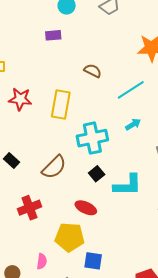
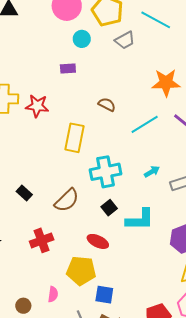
red star: (20, 99) -> (37, 106), moved
cyan arrow: (133, 124) -> (152, 172), moved

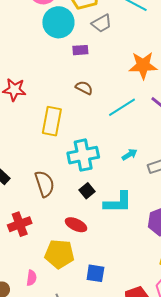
cyan circle: (82, 39) -> (58, 22), size x1.8
purple rectangle: (68, 68) -> (80, 50), moved
brown semicircle: (67, 200) -> (45, 184), turned -64
blue square: (104, 295) -> (95, 273), moved

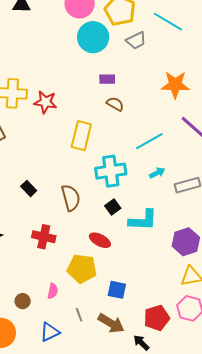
purple rectangle: (80, 50) -> (107, 79), moved
cyan line: (122, 107) -> (149, 141), moved
red cross: (20, 224) -> (44, 237), turned 30

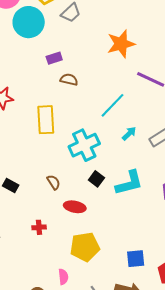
brown semicircle: (71, 198) -> (54, 182), size x0.6
red cross: (44, 237) -> (39, 227), size x0.6
red ellipse: (100, 240) -> (75, 207), moved
blue square: (117, 290) -> (136, 259), moved

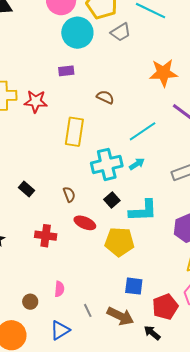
purple rectangle: (54, 58) -> (66, 71), moved
cyan arrow: (129, 133) -> (137, 164), moved
red cross: (39, 227) -> (46, 236), size x1.5
yellow pentagon: (85, 247) -> (119, 242), moved

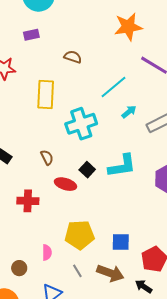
cyan arrow: (137, 164) -> (129, 112), moved
black square: (112, 200) -> (87, 170), moved
yellow pentagon: (119, 242) -> (80, 235), moved

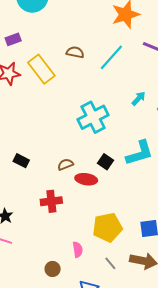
purple rectangle: (31, 35) -> (13, 39), moved
cyan line: (113, 87) -> (111, 57), moved
yellow rectangle: (46, 94) -> (41, 69), moved, turned -32
brown semicircle: (47, 157) -> (65, 164), moved, turned -77

